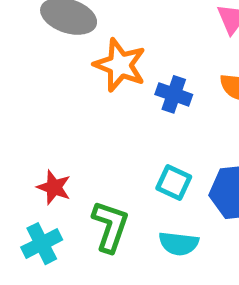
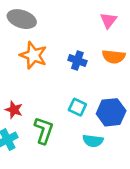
orange star: (120, 65) -> (33, 55), moved
cyan semicircle: (179, 244) -> (93, 141), moved

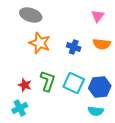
cyan square: (77, 107) -> (74, 83), size x1.5
green L-shape: (44, 130) -> (48, 81), moved
cyan semicircle: (93, 141) -> (96, 111), moved

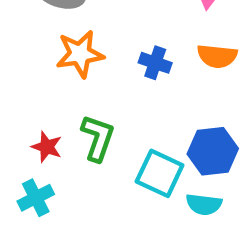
orange star: (40, 43) -> (80, 54), turned -30
cyan square: (74, 83) -> (160, 173), moved

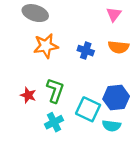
cyan cross: (36, 198) -> (54, 122), moved

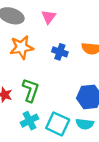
pink triangle: (114, 14) -> (49, 17), moved
cyan square: (88, 109) -> (58, 124), moved

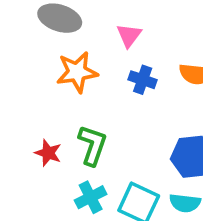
pink triangle: (49, 17) -> (129, 35), moved

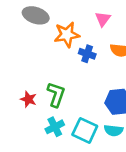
pink triangle: (129, 35) -> (103, 19), moved
orange star: (77, 72) -> (67, 35), moved

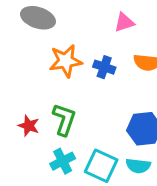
pink triangle: (103, 19) -> (124, 22), turned 35
orange star: (67, 35) -> (66, 61), moved

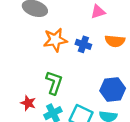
red star: (29, 126) -> (28, 103), moved

